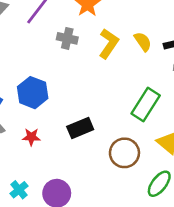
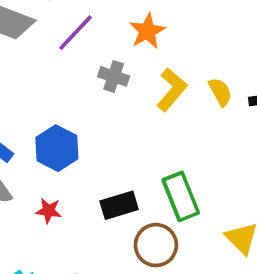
green rectangle: (146, 104) -> (181, 196), moved, turned -60
brown circle: (124, 153) -> (156, 245), moved

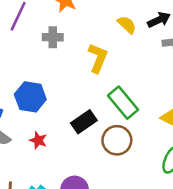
yellow L-shape: (172, 90) -> (98, 58), moved
red star: (49, 211) -> (38, 140), turned 30

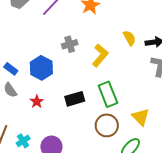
gray cross: (53, 37) -> (70, 44), moved, turned -35
brown circle: (117, 140) -> (107, 125), moved

